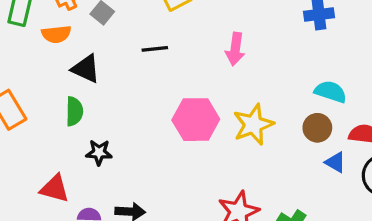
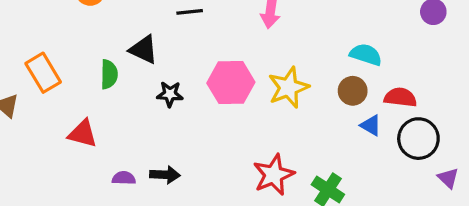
black triangle: (86, 69) -> (144, 50), moved
black star: (99, 152) -> (170, 94), moved
red triangle: (55, 189) -> (83, 134), moved

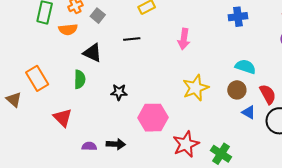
black triangle: (144, 50) -> (92, 53), moved
pink hexagon: (231, 83) -> (153, 118), moved
red semicircle: (400, 97) -> (268, 94), turned 54
red triangle: (83, 134) -> (63, 118), turned 30

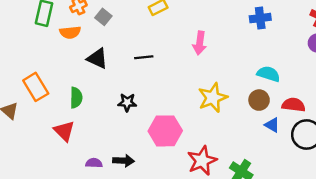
black line: (132, 39) -> (144, 57), moved
green semicircle: (80, 79) -> (76, 98), moved
red semicircle: (268, 94) -> (293, 105), turned -54

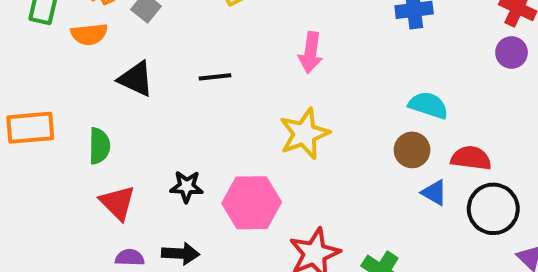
orange rectangle: (36, 87) -> (30, 128), turned -64
yellow star: (213, 98) -> (304, 134), moved
black star: (127, 102) -> (187, 187), moved
red triangle: (64, 131) -> (118, 203), moved

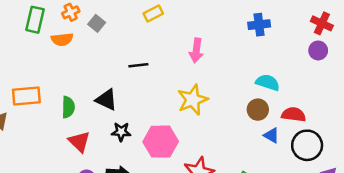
black triangle: (136, 79) -> (106, 100), moved

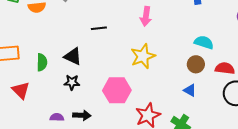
black star: (121, 132) -> (72, 82), moved
blue triangle: (271, 135) -> (190, 90), moved
red triangle: (79, 142) -> (21, 90), moved

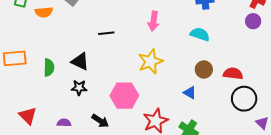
cyan semicircle: (204, 42) -> (200, 34), moved
red triangle: (21, 90) -> (28, 116), moved
blue triangle: (190, 90) -> (190, 93), moved
black arrow: (82, 115) -> (100, 121), moved, turned 30

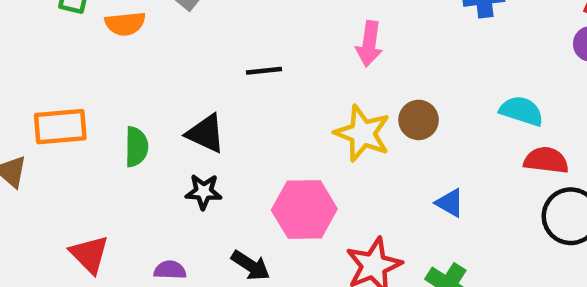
cyan semicircle: (200, 34) -> (522, 111), moved
yellow star: (151, 61) -> (363, 133), turned -30
brown circle: (204, 69) -> (419, 120), moved

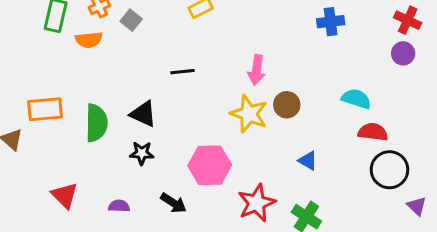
pink arrow: (369, 44) -> (257, 70), moved
green semicircle: (136, 147) -> (96, 123), size x1.4

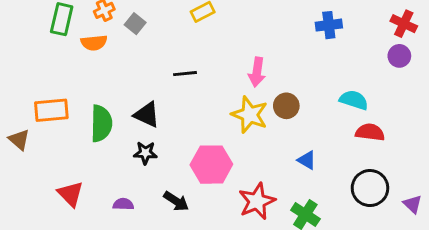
black circle: (389, 170) -> (370, 188), moved

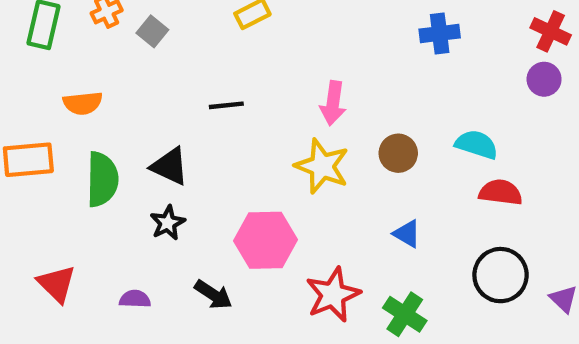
orange semicircle: (94, 43) -> (83, 103), moved
brown circle: (286, 106) -> (398, 153), moved
black star: (145, 153) -> (168, 223), turned -30

